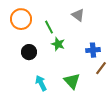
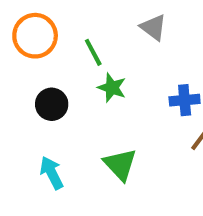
green triangle: (72, 81) -> (120, 164), moved
cyan arrow: (41, 83) -> (52, 173), moved

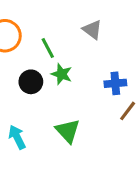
black circle: (52, 104) -> (31, 82), moved

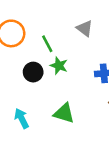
green triangle: (68, 131) -> (64, 113), turned -30

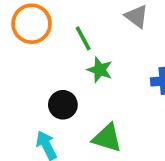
black circle: (33, 72) -> (63, 105), moved

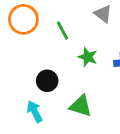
green star: (100, 70) -> (88, 57), moved

